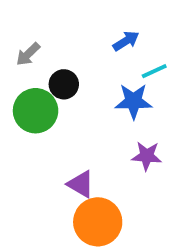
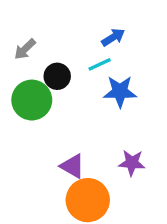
cyan line: (154, 71) -> (100, 64), moved
purple star: (147, 156) -> (132, 163), moved

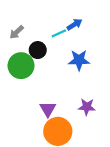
cyan line: (100, 64) -> (59, 33), moved
purple triangle: (72, 166) -> (48, 109), turned 30

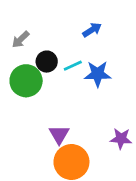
cyan line: (59, 33) -> (73, 66), moved
purple star: (87, 107) -> (121, 139), moved

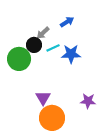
gray arrow: (21, 39) -> (43, 33), moved

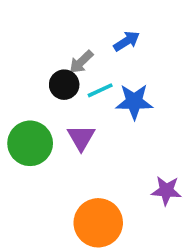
green circle: (19, 59) -> (30, 143), moved
purple triangle: (43, 98) -> (81, 138), moved

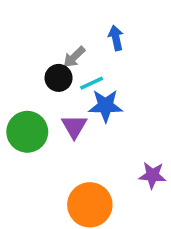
blue arrow: (127, 41) -> (116, 38), turned -70
blue star: (134, 102) -> (105, 106), moved

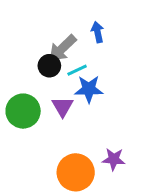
gray arrow: (74, 57) -> (63, 48), size x1.5
purple star: (152, 175) -> (114, 159), moved

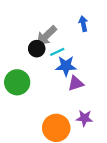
blue arrow: (98, 32) -> (83, 24), moved
purple triangle: (63, 107) -> (76, 83), moved, turned 42

